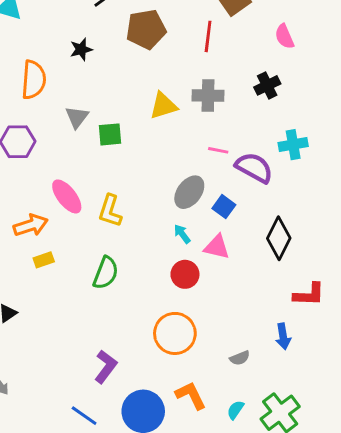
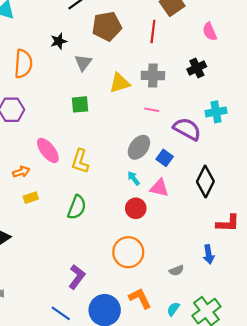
gray triangle: (77, 117) -> (83, 63), moved
pink line: (218, 150) -> (152, 110), moved
orange arrow: (31, 225) -> (21, 172), size x0.7

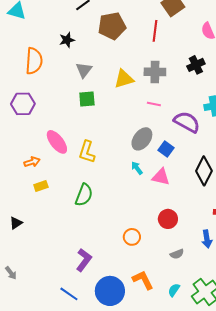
gray triangle: (83, 63) -> (84, 70), moved
red circle: (136, 208) -> (168, 219), moved
orange circle: (128, 252) -> (132, 237), size x0.6

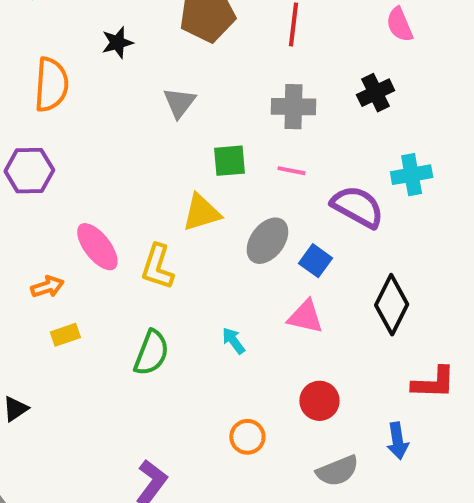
gray triangle: (84, 70) -> (179, 103), moved
yellow triangle: (124, 79) -> (201, 213), moved
green square: (87, 99) -> (229, 161), moved
cyan arrow: (137, 168) -> (233, 341), moved
gray semicircle: (177, 254) -> (338, 471), size x1.5

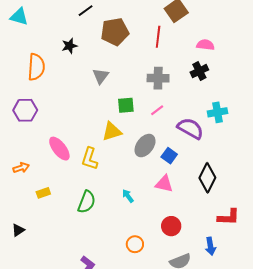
pink semicircle: (400, 25) -> (205, 45), moved, turned 120
pink line: (291, 171) -> (157, 110), turned -48
orange arrow: (47, 287) -> (21, 168), moved

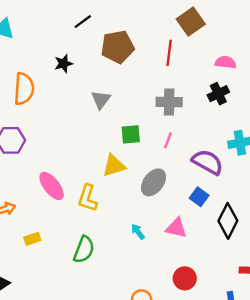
pink line: (157, 110) -> (168, 140), turned -32
blue square: (169, 156) -> (199, 197), moved
cyan arrow: (128, 196) -> (138, 232), moved

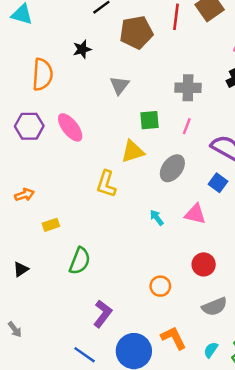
red line: (169, 53) -> (176, 17), moved
pink ellipse: (52, 186) -> (70, 127), moved
green semicircle: (84, 250) -> (80, 261), moved

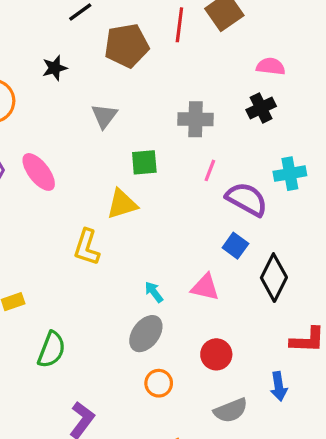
pink line: (187, 126) -> (210, 170), moved
gray ellipse: (172, 168) -> (146, 334), moved

